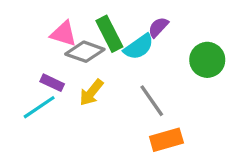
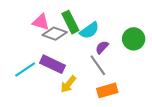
purple semicircle: (158, 27) -> (102, 47), moved
purple rectangle: (52, 83) -> (52, 64), moved, size x1.6
yellow arrow: (91, 92) -> (68, 84), moved

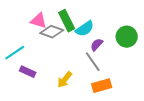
purple rectangle: (52, 64) -> (28, 72), moved, size x0.7
cyan line: (25, 69) -> (15, 53), moved

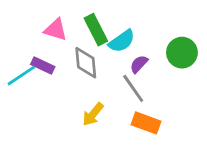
gray diamond: (52, 32) -> (86, 63), moved, turned 65
purple rectangle: (28, 72) -> (43, 65), moved
orange rectangle: (102, 86) -> (146, 123), turned 36

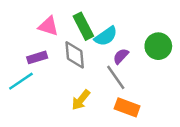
purple rectangle: (43, 65) -> (37, 57), turned -42
cyan line: (21, 76) -> (21, 81), moved

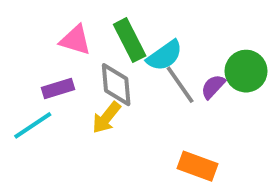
purple semicircle: (121, 56) -> (213, 87), moved
gray line: (116, 77) -> (180, 85), moved
yellow arrow: (81, 100) -> (106, 118), moved

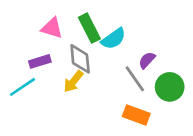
green circle: (246, 71) -> (170, 87), moved
gray line: (180, 85) -> (135, 79), moved

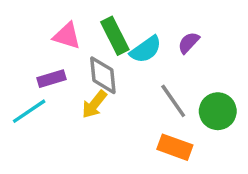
purple semicircle: (147, 60) -> (189, 43), moved

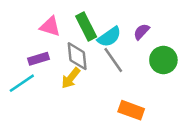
gray line: (173, 101) -> (113, 60), moved
green circle: (218, 111) -> (163, 60), moved

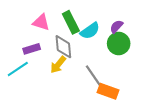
gray line: (113, 60) -> (93, 75), moved
green circle: (163, 60) -> (119, 44), moved

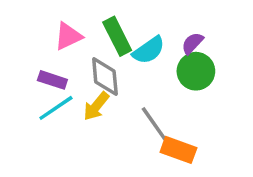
pink triangle: (41, 22) -> (68, 36), turned -42
purple rectangle: (32, 49) -> (52, 80), turned 35
cyan line: (18, 69) -> (56, 108), moved

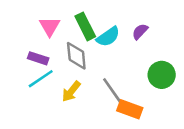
pink triangle: (68, 36) -> (50, 26), turned -35
green circle: (196, 71) -> (162, 75), moved
yellow arrow: (96, 106) -> (71, 91), moved

